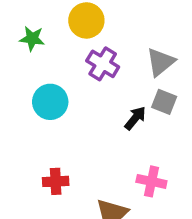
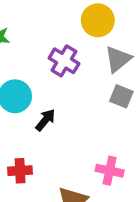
yellow circle: (86, 20) -> (98, 20), moved
black arrow: (135, 118) -> (45, 120), moved

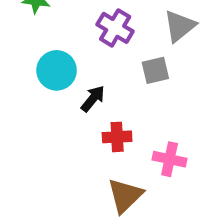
gray square: (121, 96) -> (155, 70), moved, turned -35
red cross: (20, 171) -> (117, 137), moved

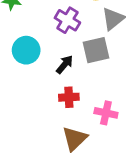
gray square: (155, 70) -> (96, 50), size x1.4
black arrow: (93, 99) -> (65, 64), moved

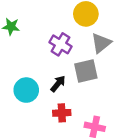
cyan circle: (26, 50) -> (26, 90), moved

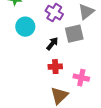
cyan circle: (26, 90) -> (25, 27), moved

